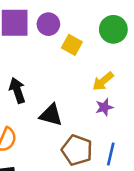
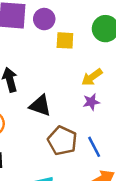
yellow square: (72, 45) -> (65, 40), turned -30
blue line: (111, 154) -> (94, 147), turned -45

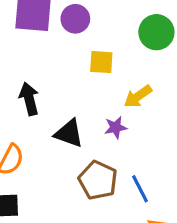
yellow square: (65, 40) -> (101, 62), moved
purple star: (91, 102) -> (116, 127), moved

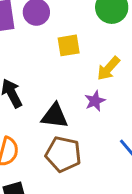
brown pentagon: (98, 180) -> (63, 154), moved

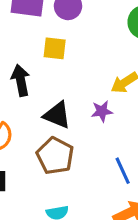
yellow square: (69, 45) -> (55, 48), moved

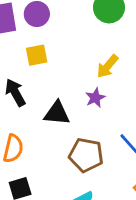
brown pentagon: (55, 156) -> (86, 155), moved

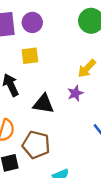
brown pentagon: (86, 155) -> (36, 145), moved

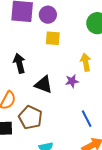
yellow square: (30, 56) -> (53, 38), moved
yellow arrow: (87, 68) -> (86, 62), turned 114

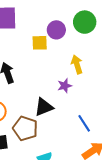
purple circle: (48, 15) -> (56, 30), moved
black triangle: (44, 85) -> (44, 107), moved, turned -36

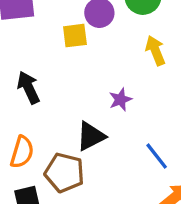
yellow arrow: (77, 64) -> (155, 50), moved

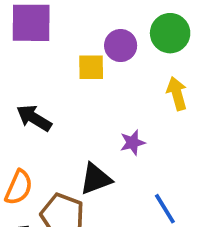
black arrow: (28, 88) -> (34, 118), turned -40

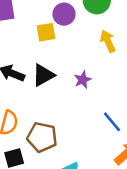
black triangle: (96, 179) -> (43, 75), moved

